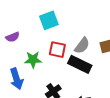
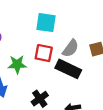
cyan square: (49, 20) -> (46, 23), moved, turned 30

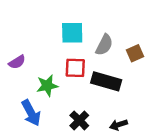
gray semicircle: (71, 48) -> (104, 45), moved

